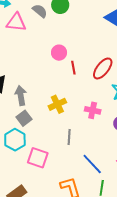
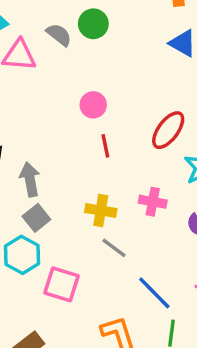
red line: (73, 68) -> (105, 146), moved
yellow cross: (57, 104) -> (101, 210), moved, turned 36
gray line: (69, 137) -> (114, 248), turned -56

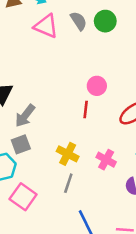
pink circle: (93, 105) -> (97, 86), moved
gray arrow: (30, 179) -> (25, 116), turned -150
gray line: (114, 248) -> (68, 183), turned 54

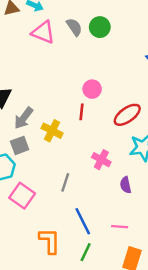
yellow cross: (68, 154) -> (52, 131), moved

